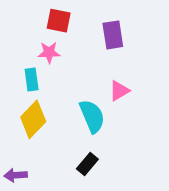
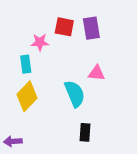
red square: (59, 21) -> (64, 27), moved
pink triangle: (119, 91) -> (96, 73), turned 36
black rectangle: (87, 164) -> (85, 132), moved, turned -36

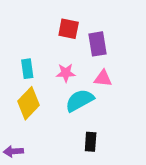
purple rectangle: (91, 28) -> (97, 44), moved
pink star: (40, 42) -> (66, 73), moved
cyan semicircle: (75, 94) -> (80, 100), turned -96

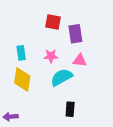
yellow diamond: (29, 103) -> (22, 79), turned -35

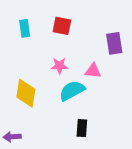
purple rectangle: (75, 34) -> (114, 43), moved
cyan rectangle: (21, 53) -> (25, 28), moved

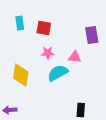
red square: (62, 26) -> (44, 28), moved
black rectangle: (82, 128) -> (81, 110), moved

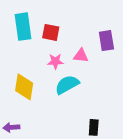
cyan rectangle: (20, 23) -> (23, 27), size x1.6
pink triangle: (75, 57) -> (81, 56), moved

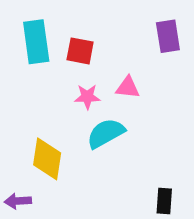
purple rectangle: (106, 41) -> (168, 36), moved
yellow diamond: (24, 87) -> (47, 159), moved
black rectangle: (94, 127) -> (164, 201), moved

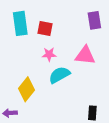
pink triangle: (128, 88) -> (85, 55), moved, size x1.5
yellow diamond: (47, 159) -> (26, 89), turned 30

